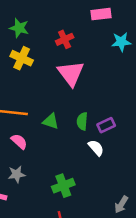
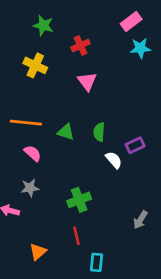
pink rectangle: (101, 14) -> (131, 22), moved, turned -30
green star: (19, 28) -> (43, 25), moved
pink triangle: (71, 73) -> (87, 81), size x0.7
purple rectangle: (106, 125) -> (135, 145), moved

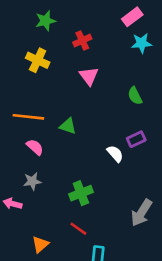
green star: (43, 25) -> (45, 21), turned -30
green semicircle: (99, 132) -> (135, 96), moved, turned -30
gray arrow: (140, 220) -> (141, 213), size x1.5
red line: (77, 236) -> (78, 229), turned -42

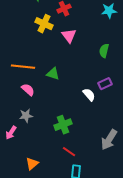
yellow cross: (38, 60) -> (44, 24), moved
green semicircle: (135, 96) -> (104, 51), turned 40
pink arrow: (13, 204) -> (11, 133), turned -72
red line: (78, 229) -> (69, 152), moved

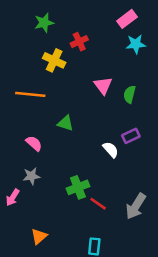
pink triangle: (69, 36) -> (103, 86), moved
orange line: (23, 67) -> (30, 94), moved
red line: (69, 152) -> (98, 204), moved

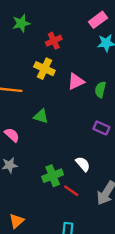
yellow cross: (54, 60) -> (44, 69), moved
pink triangle: (103, 86) -> (76, 81), turned 42
purple rectangle: (131, 136) -> (101, 128), turned 49
white semicircle: (111, 150) -> (83, 164), moved

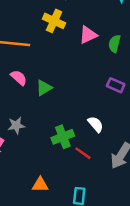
green triangle: (41, 116) -> (44, 88), moved, turned -49
pink semicircle: (12, 135) -> (19, 78), moved
orange triangle: (17, 221) -> (40, 185), moved, turned 42

